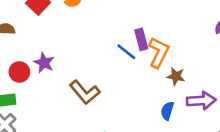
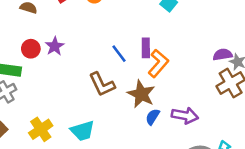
blue line: (126, 52) -> (119, 54), moved
brown star: (176, 76) -> (141, 94), moved, size x1.6
brown L-shape: (85, 92) -> (102, 84), moved

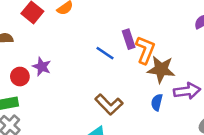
brown L-shape: (102, 84) -> (109, 104), moved
brown star: (141, 94) -> (161, 69), moved

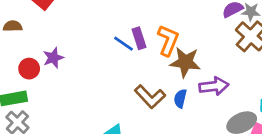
purple rectangle: (129, 39) -> (139, 38), moved
purple star: (42, 67) -> (53, 58), turned 30
brown L-shape: (109, 104) -> (150, 97), moved

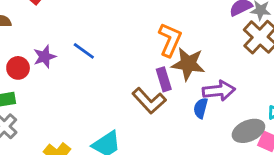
purple rectangle: (139, 38) -> (164, 79), moved
blue line: (123, 44) -> (84, 51), moved
blue semicircle: (180, 98) -> (201, 108), moved

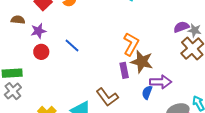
purple star: (45, 57) -> (38, 31), moved
red circle: (18, 68) -> (41, 52), moved
brown L-shape: (149, 101) -> (107, 97), moved

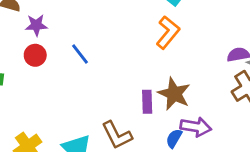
orange L-shape: (131, 44) -> (168, 32), moved

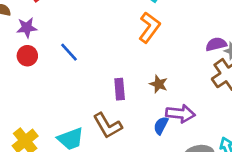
brown star: (174, 94) -> (159, 84), size x0.6
purple rectangle: (147, 102) -> (120, 89), moved

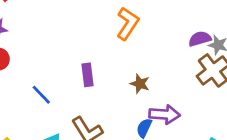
blue line: (69, 52) -> (41, 95), moved
purple rectangle: (120, 89) -> (88, 75), moved

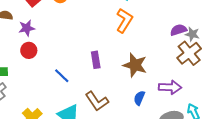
brown star: (140, 84) -> (135, 65), size x1.6
purple arrow: (164, 114) -> (170, 87), moved

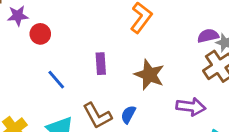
red circle: (29, 50) -> (40, 34), moved
blue semicircle: (139, 98) -> (128, 114), moved

